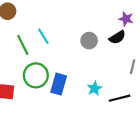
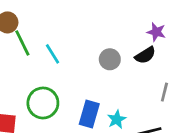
green line: (23, 45) -> (22, 43), moved
blue rectangle: (59, 84) -> (89, 114), moved

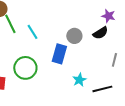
blue rectangle: (89, 114) -> (59, 54), moved

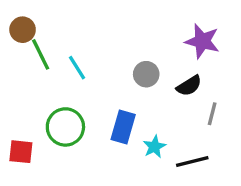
purple star: (108, 16) -> (202, 41), size x1.5
black semicircle: (100, 33) -> (189, 86), moved
blue rectangle: (59, 54) -> (123, 127), moved

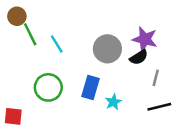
purple star: (202, 41) -> (145, 39), moved
gray circle: (146, 74) -> (107, 49), size x1.5
red square: (21, 152) -> (13, 116), moved
black line: (192, 162) -> (159, 107), moved

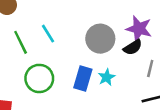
green line: (30, 34) -> (21, 42), moved
cyan star: (113, 102) -> (107, 77), moved

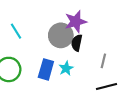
purple star: (139, 29) -> (76, 22), moved, turned -30
black semicircle: (133, 47) -> (77, 43), moved, turned 133

